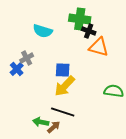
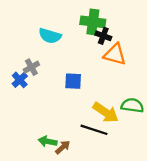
yellow arrow: (65, 86) -> (106, 112), moved, turned -100
black line: (63, 112) -> (94, 130), moved

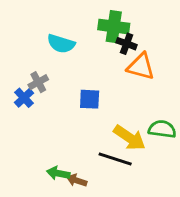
brown arrow: (63, 147) -> (77, 180), turned -119

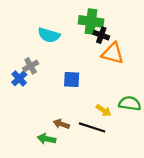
yellow arrow: (129, 138) -> (104, 110), size x0.6
brown arrow: (77, 180) -> (61, 124), moved

